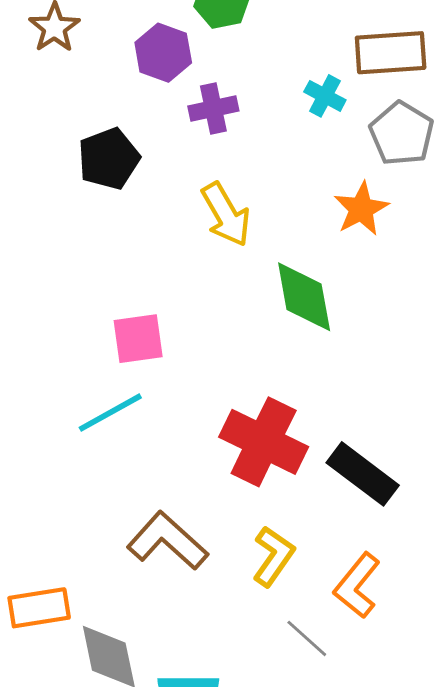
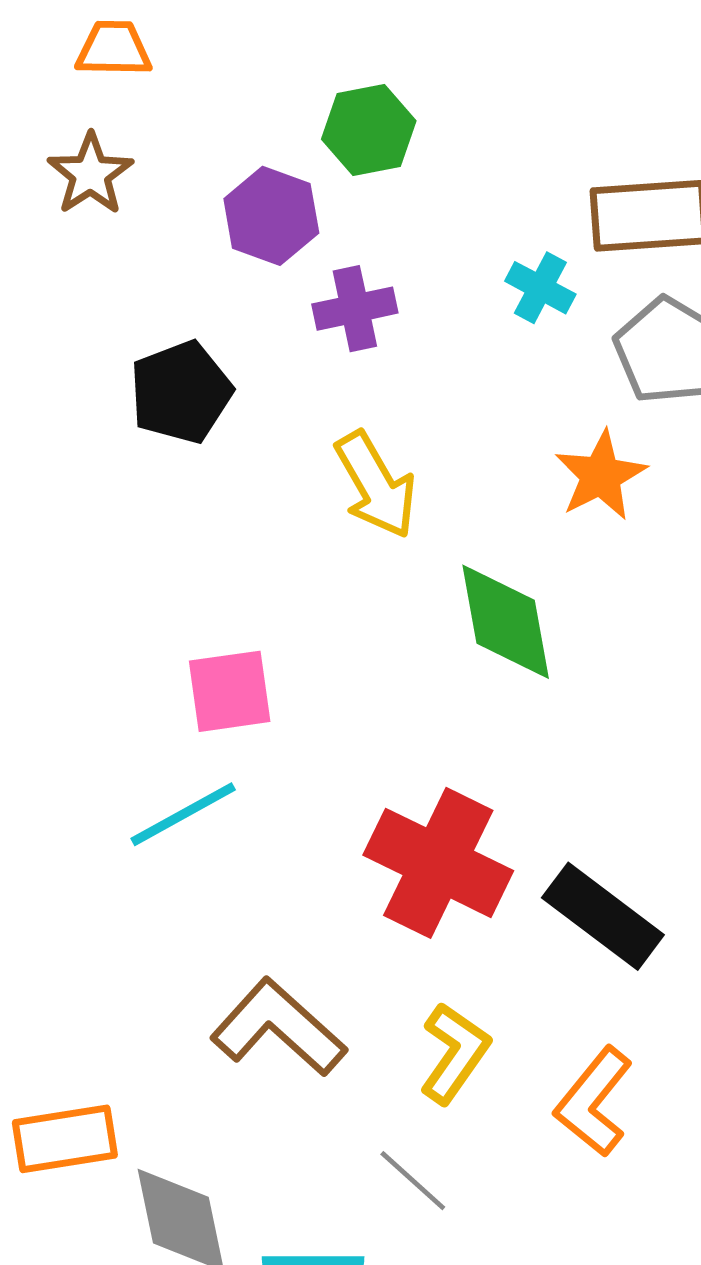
gray line: (307, 638) -> (413, 1181), moved

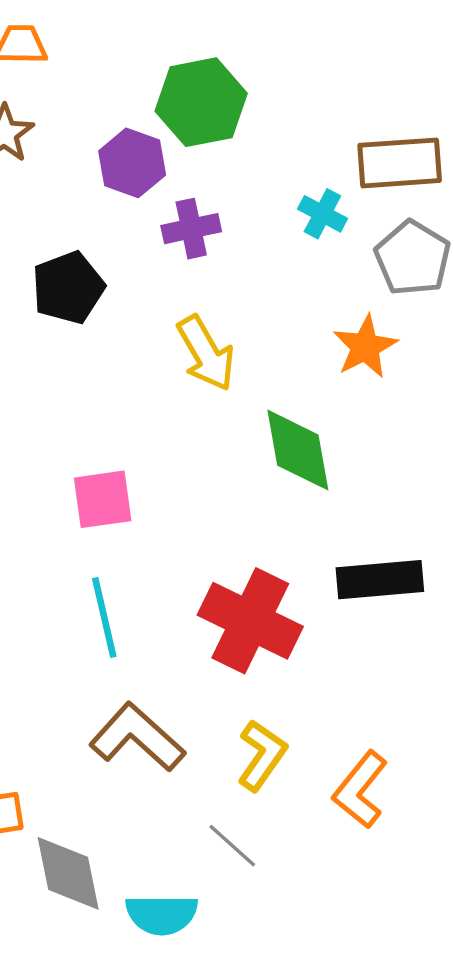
green hexagon: (369, 130) -> (201, 102), size x1.4
cyan line: (183, 814) -> (104, 617), moved, turned -74
black rectangle: (603, 916) -> (380, 580), moved, turned -42

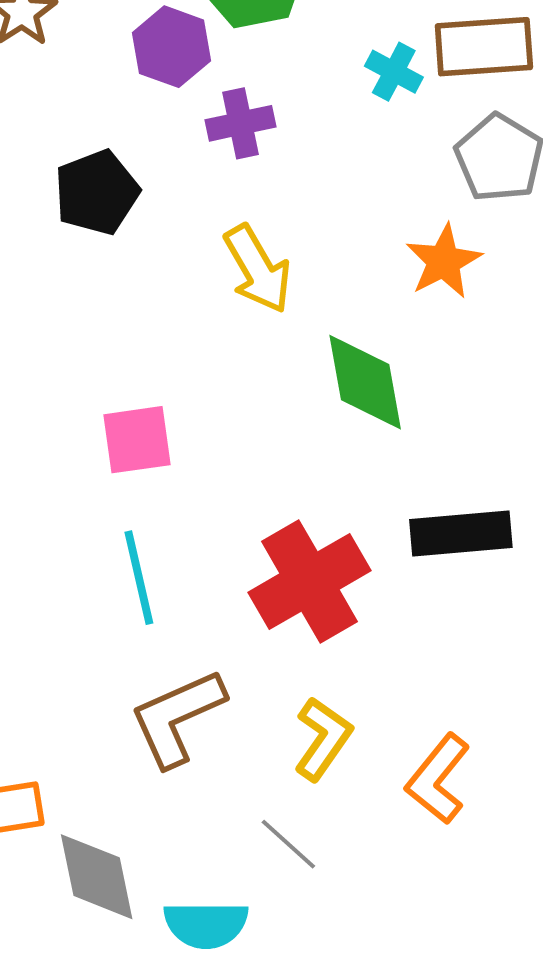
cyan cross: (322, 214) -> (394, 72), moved
red cross: (250, 621) -> (309, 581), turned 34
brown L-shape: (137, 737) -> (177, 718), turned -66

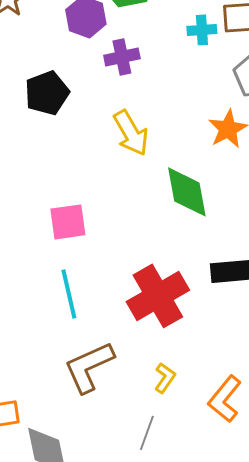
cyan cross: (394, 72) -> (202, 30), turned -32
yellow L-shape: (323, 739) -> (165, 378), size x0.7
gray line: (288, 844) -> (147, 433), turned 68

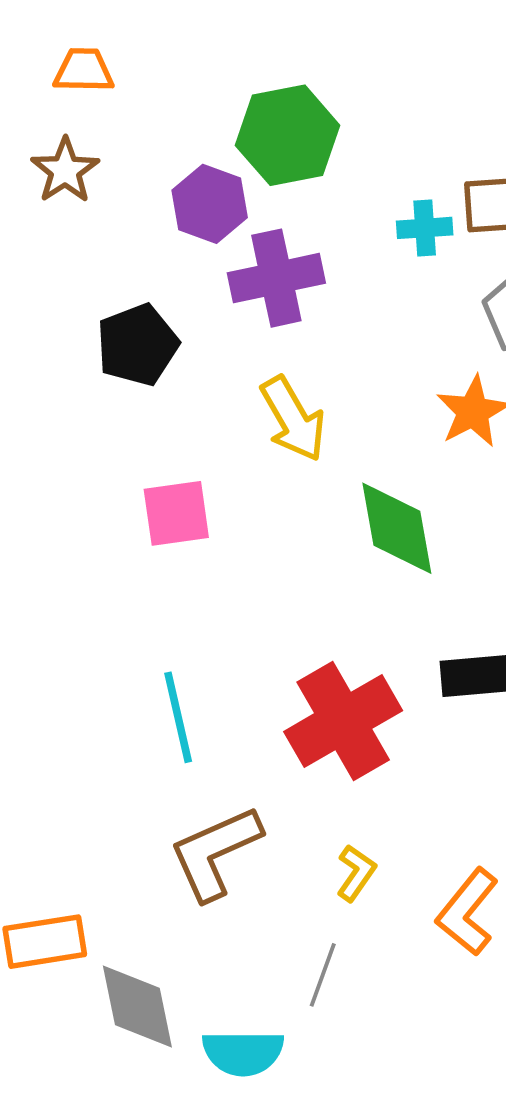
purple cross: (122, 57) -> (276, 278), size x1.4
pink square: (68, 222) -> (176, 513), moved

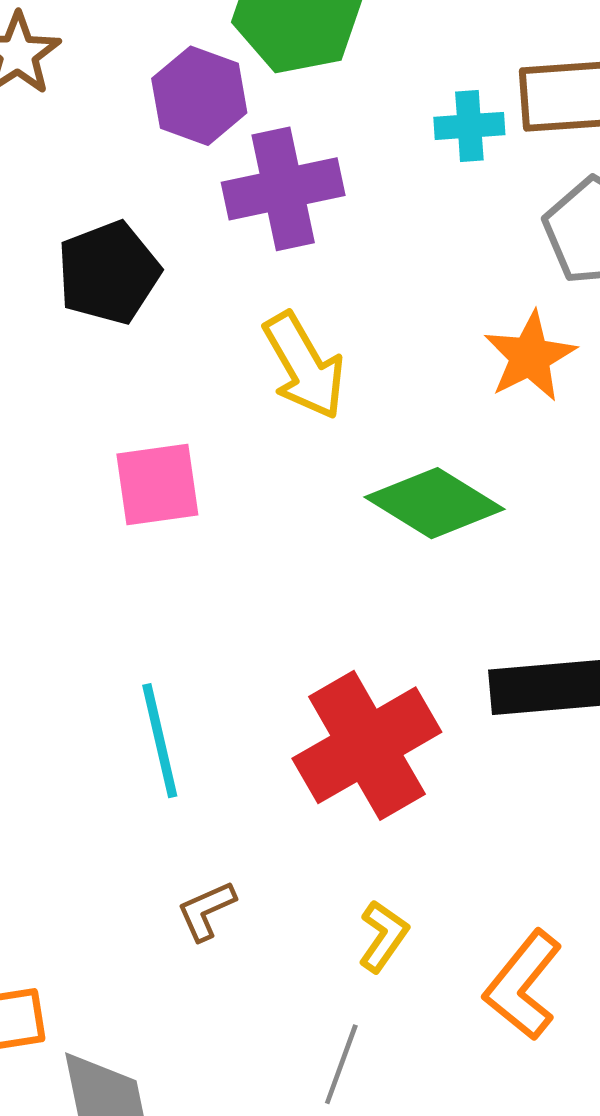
green diamond: (397, 528) -> (434, 503), turned -48
brown L-shape: (215, 853) -> (206, 911), size x0.5

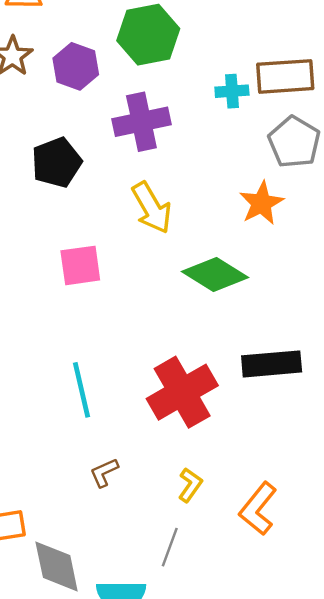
purple hexagon: (199, 96) -> (76, 66), moved

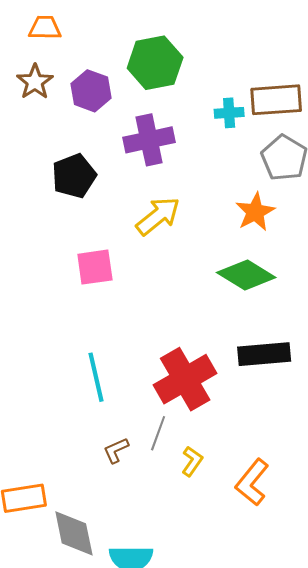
yellow arrow: (152, 208) -> (158, 216), turned -99
green diamond: (215, 274) -> (246, 275), moved
gray line: (170, 547) -> (158, 433), moved

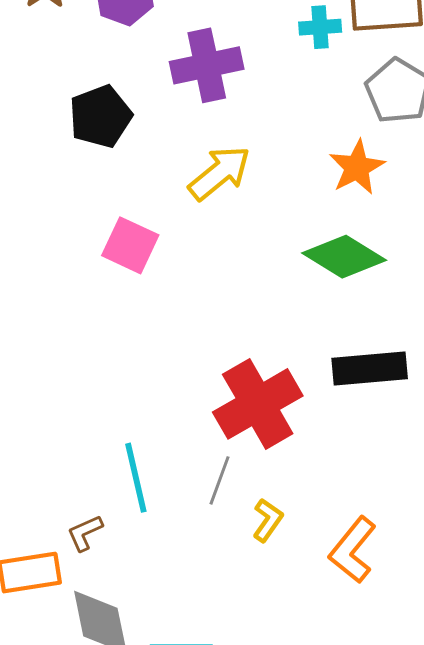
pink square: (95, 267) -> (130, 245), turned 33
cyan line: (96, 377) -> (136, 478), moved
brown L-shape: (116, 450) -> (85, 533), moved

